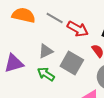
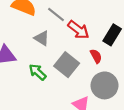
gray triangle: (46, 51) -> (42, 38), moved, turned 49

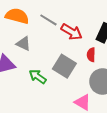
gray triangle: (42, 38) -> (23, 44), moved
red semicircle: (96, 56) -> (91, 55), turned -144

